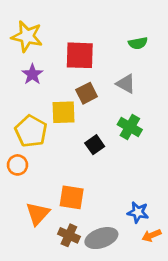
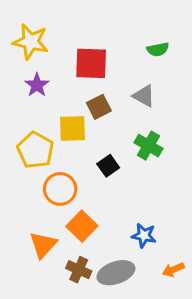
orange circle: (17, 165) -> (60, 189), moved, size x1.4
orange square: (72, 197) -> (82, 226), turned 35
blue star: (138, 212) -> (144, 235), moved

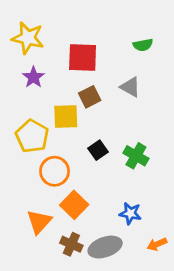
green cross: (148, 146) -> (136, 156), moved

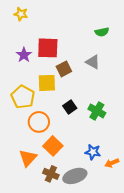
yellow star: (28, 38) -> (21, 14), moved, size x0.6
red square: (83, 58) -> (48, 48), moved
orange arrow: (157, 244) -> (112, 163), moved

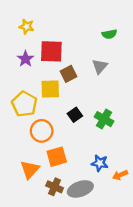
yellow star: (21, 14) -> (27, 27), moved
gray triangle: (93, 62) -> (100, 66), turned 42
orange square: (53, 146) -> (57, 157), turned 30

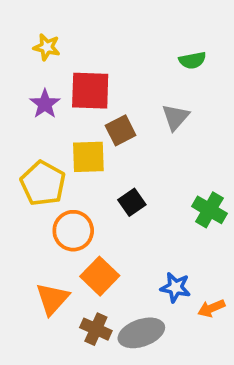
green cross: (104, 119) -> (209, 210), moved
orange square: (57, 157) -> (100, 276), turned -30

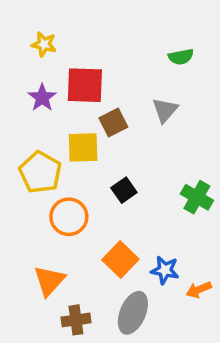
orange square: (100, 276) -> (120, 259), moved
brown cross: (96, 329) -> (76, 320), moved, turned -32
gray ellipse: (141, 333) -> (133, 313), turned -48

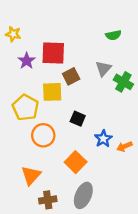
yellow star: (44, 44) -> (13, 34), moved
black square: (124, 190) -> (78, 119), turned -32
green cross: (197, 197) -> (123, 82), moved
blue star: (165, 270) -> (103, 139), moved, turned 30
orange arrow: (199, 290) -> (124, 146), moved

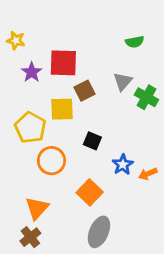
brown cross: (48, 200) -> (30, 237), moved, turned -30

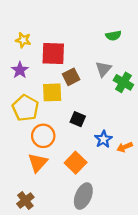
yellow star: (16, 41) -> (23, 40), moved
purple star: (32, 72) -> (20, 70), moved
orange triangle: (37, 208) -> (38, 163), moved

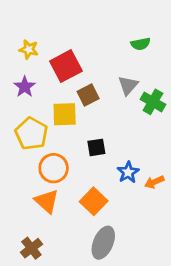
red square: (53, 53) -> (66, 66), turned -30
black square: (78, 119) -> (96, 147), turned -32
orange triangle: (38, 163) -> (47, 201), turned -30

